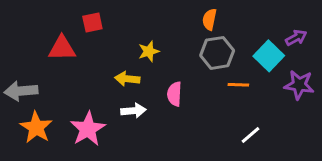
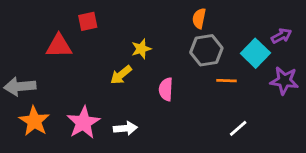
yellow arrow: (127, 79) -> (121, 75), turned -45
white arrow: (133, 111) -> (125, 128), moved

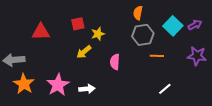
red square: (88, 21) -> (78, 24), moved
cyan square: (255, 53) -> (173, 26), moved

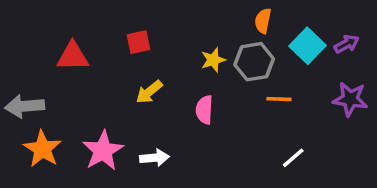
orange semicircle: (138, 13) -> (263, 21), moved
yellow star: (98, 34) -> (213, 60), moved

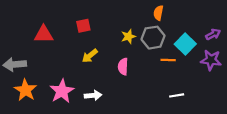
purple arrow: (347, 44) -> (213, 34), moved
cyan square: (307, 46) -> (185, 44), moved
white line: (293, 158) -> (177, 95), turned 32

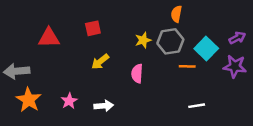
pink star: (62, 91) -> (69, 101), size x0.6

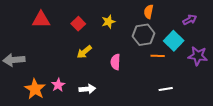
red square: (93, 28) -> (78, 24), turned -32
red triangle: (49, 38) -> (41, 20), moved
purple arrow: (237, 38) -> (190, 20), moved
yellow star: (143, 40) -> (108, 22), moved
orange star: (29, 100) -> (35, 89), moved

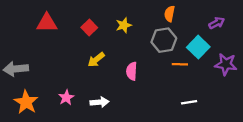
orange star: (35, 89) -> (26, 102), moved

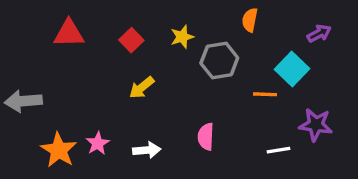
gray hexagon: (164, 40) -> (219, 61), moved
purple star: (226, 64) -> (316, 125), moved
pink semicircle: (132, 71) -> (206, 137), moved
orange star: (26, 102) -> (59, 150), moved

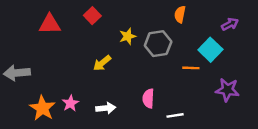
yellow star: (182, 37) -> (128, 36), moved
red square: (131, 40) -> (92, 16), moved
white line: (279, 150) -> (175, 115), moved

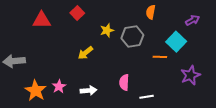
purple star: (227, 90) -> (190, 75), turned -30

